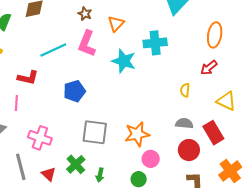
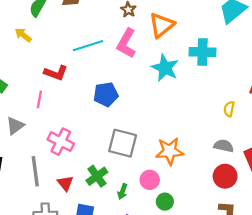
orange triangle: (116, 24) -> (162, 25), size x1.4
pink circle: (151, 159) -> (150, 180), moved

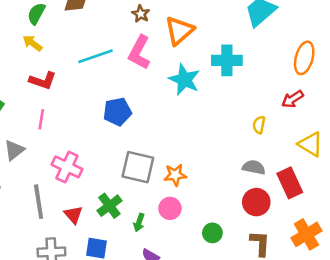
yellow arrow: (23, 35) -> (32, 43), moved
red L-shape: (56, 73) -> (43, 81), moved
orange star: (170, 151) -> (175, 175), moved, size x0.7
green circle: (165, 202) -> (212, 233), moved

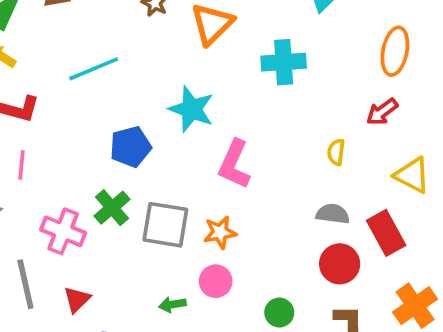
pink L-shape: (139, 52) -> (234, 164), moved
cyan star: (184, 80) -> (191, 109), moved
green cross: (109, 206) -> (112, 208), moved
red triangle: (73, 215) -> (77, 299), turned 30
green arrow: (139, 222) -> (172, 305), turned 66

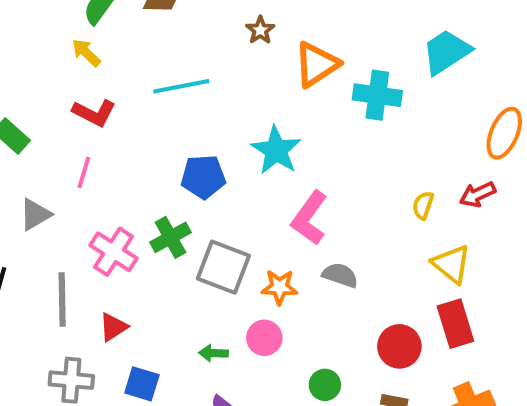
cyan cross: (284, 62) -> (377, 95), moved
yellow semicircle: (336, 152) -> (423, 205), moved
yellow triangle: (412, 175) -> (452, 264), moved
gray semicircle: (333, 214) -> (340, 275), moved

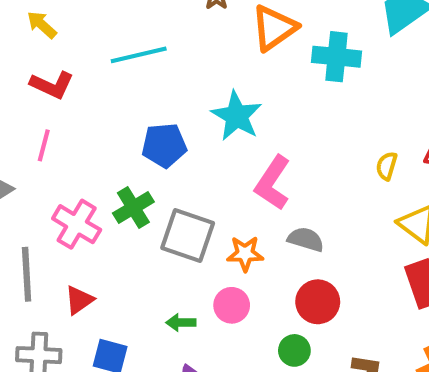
red circle: (399, 346) -> (318, 302), moved

